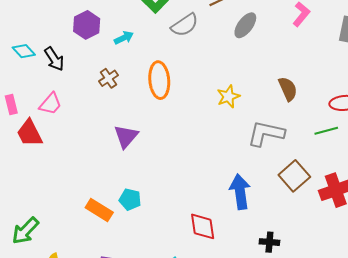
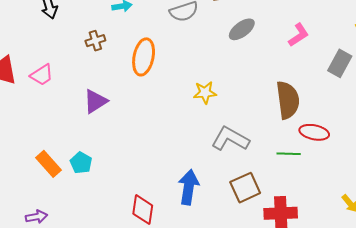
brown semicircle: (288, 89) -> (288, 100), moved, size x1.5
pink trapezoid: (51, 104) -> (42, 75), moved

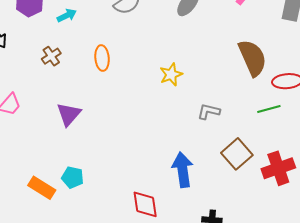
orange ellipse: (144, 57) -> (102, 58), size x0.7
gray L-shape: (230, 139) -> (209, 112), size x0.6

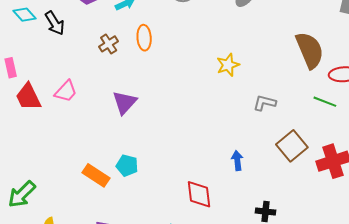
orange ellipse: (102, 58) -> (144, 38), moved
green line: (269, 109) -> (325, 102), turned 35
blue arrow: (183, 170) -> (237, 160), size x0.6

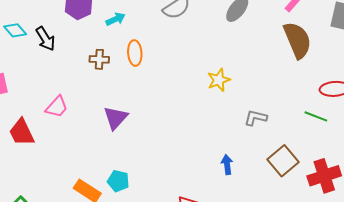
brown cross: (109, 44) -> (99, 59), turned 36
brown semicircle: (310, 50) -> (297, 40), moved
red trapezoid: (28, 97) -> (22, 132), moved
blue arrow: (237, 160) -> (227, 165), moved

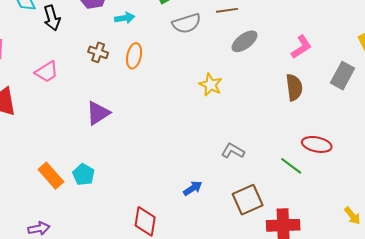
brown semicircle: (297, 40) -> (294, 87), size x0.7
yellow star: (219, 80) -> (211, 85), moved, turned 30
pink trapezoid: (57, 107) -> (47, 72), moved
blue arrow: (227, 165) -> (193, 188), turned 48

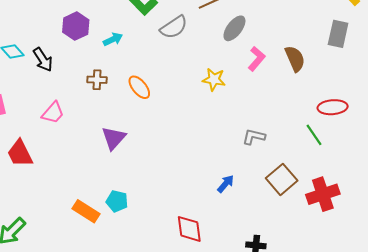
pink L-shape: (301, 47) -> (257, 59), moved
orange ellipse: (134, 56) -> (139, 87), moved, turned -35
green line: (291, 166) -> (314, 135), turned 35

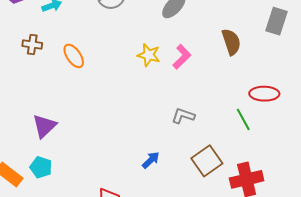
pink L-shape: (257, 59) -> (182, 57), moved
purple triangle: (114, 138) -> (44, 126), moved

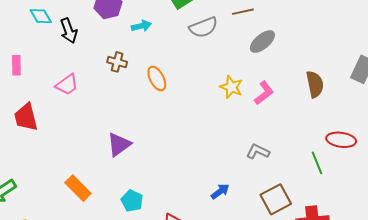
cyan pentagon: (41, 167) -> (132, 201), moved

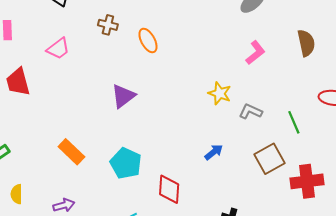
yellow star: (231, 87) -> (220, 93), moved
purple triangle: (119, 144) -> (123, 96), moved
green line: (317, 163) -> (294, 122), moved
cyan pentagon: (132, 201) -> (126, 163), size x1.4

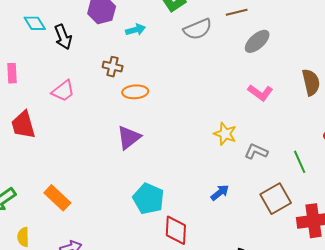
orange ellipse: (148, 40) -> (135, 92), moved, turned -65
pink L-shape: (255, 53) -> (260, 93), turned 75
orange rectangle: (71, 152) -> (57, 198), moved
cyan pentagon: (126, 163) -> (148, 199), moved

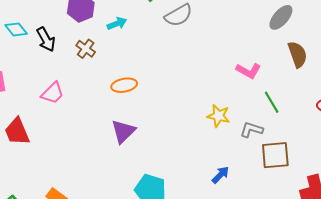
gray ellipse: (257, 41) -> (281, 17), moved
brown cross: (113, 67) -> (86, 49), moved, turned 30
green line: (300, 162) -> (272, 102), moved
brown square: (276, 199) -> (275, 155), moved, turned 32

